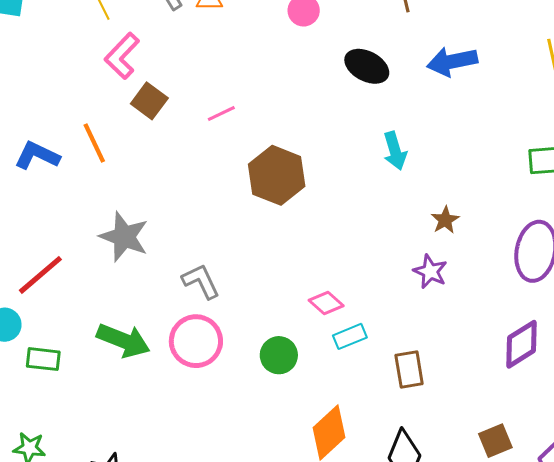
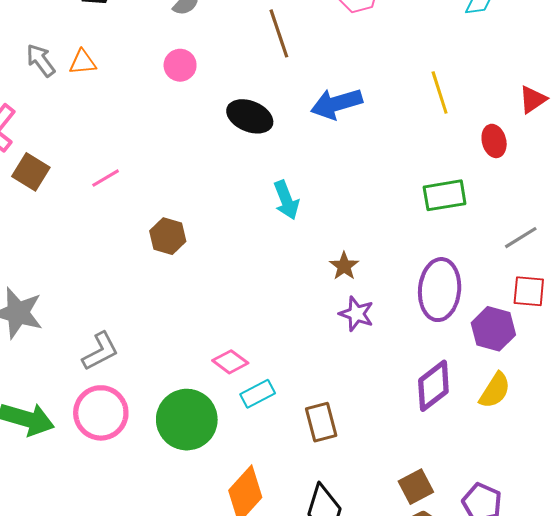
brown hexagon: (277, 175) -> (168, 236), size x0.6
purple star: (430, 271) -> (356, 314), moved
gray L-shape: (201, 281) -> (100, 351), turned 93
green circle: (279, 355) -> (187, 420), size x1.6

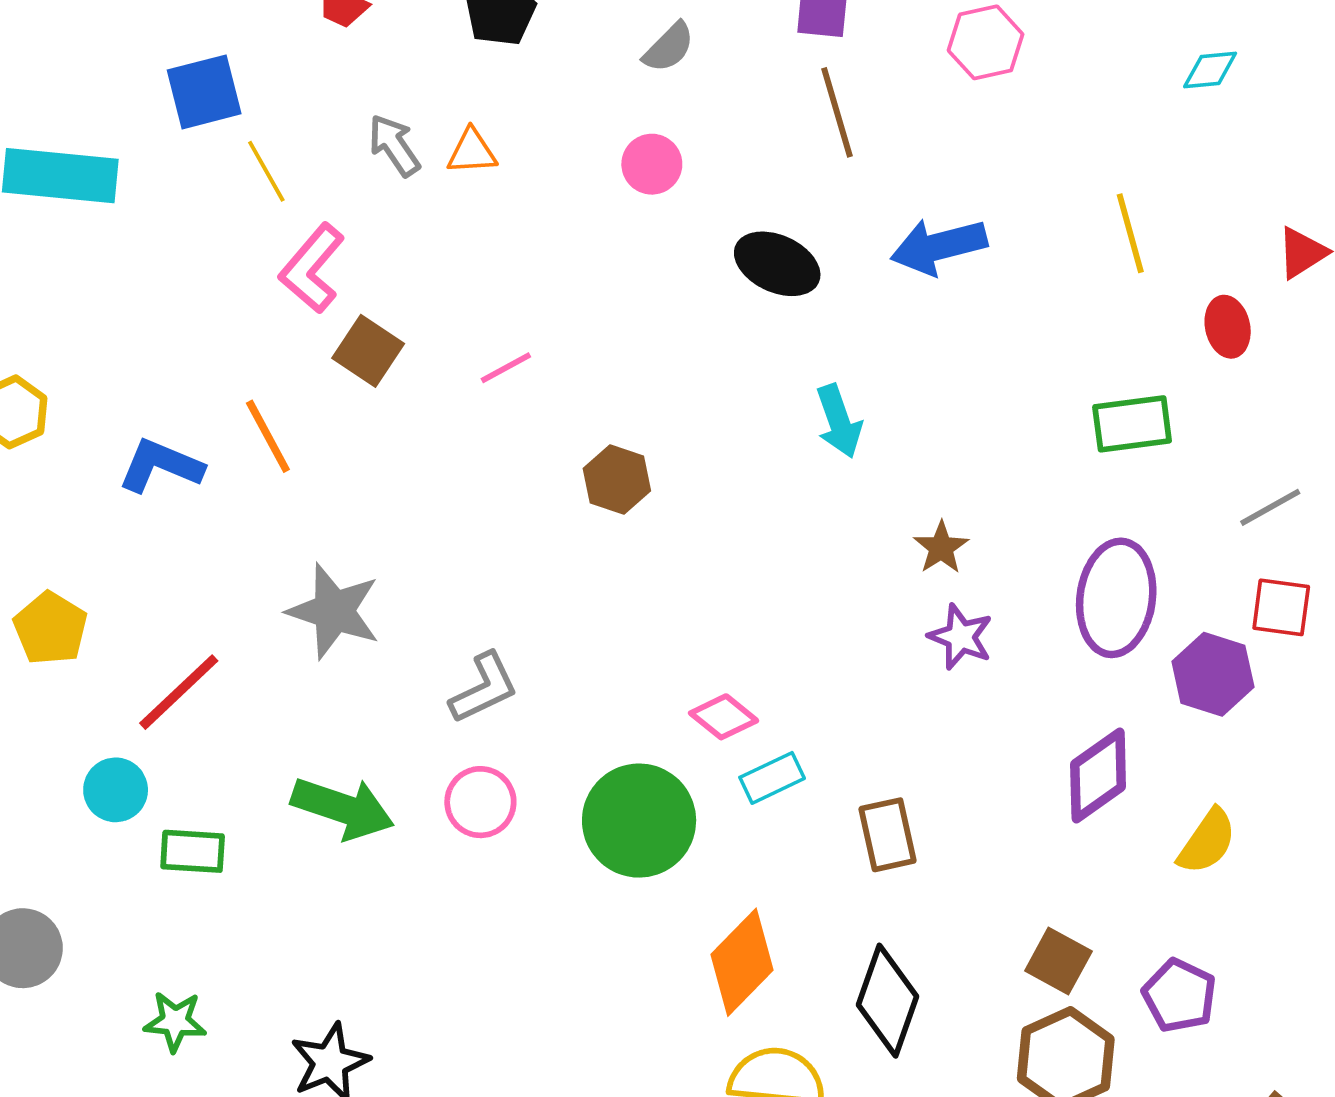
yellow semicircle: (495, 390) -> (1207, 841), moved
pink circle: (101, 413) -> (480, 802), size x0.7
brown square: (416, 487) -> (1058, 961), turned -36

